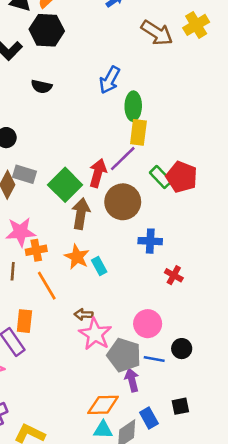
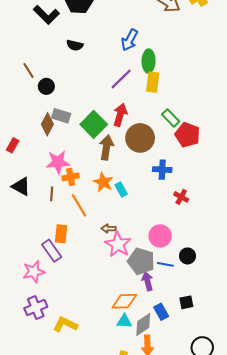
purple line: (123, 159) -> (121, 79), moved
red pentagon: (182, 177) -> (188, 135), moved

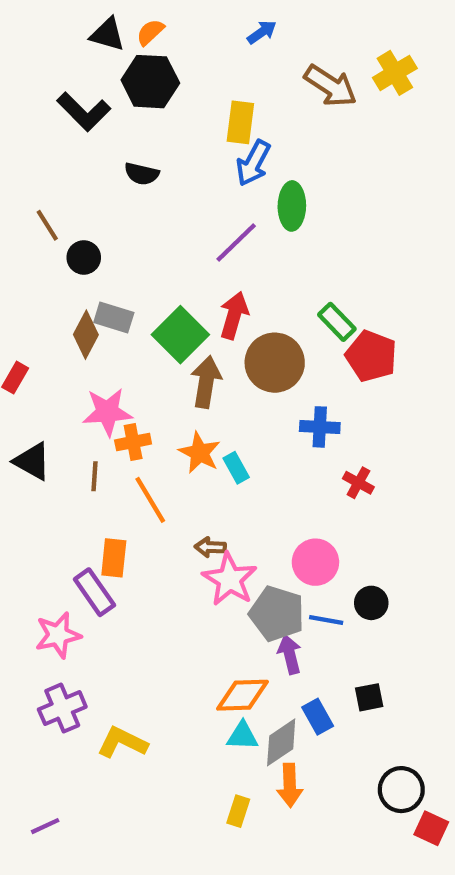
yellow rectangle: (153, 82) -> (240, 122), moved

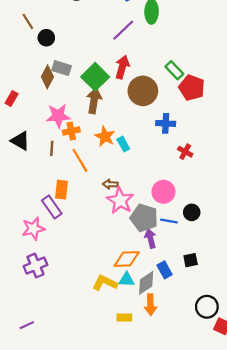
brown arrow: (206, 382) -> (94, 101), moved
yellow L-shape: (122, 742) -> (105, 283), moved
yellow rectangle: (238, 811) -> (124, 318), turned 72

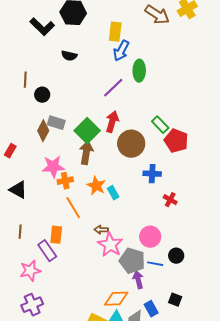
brown line: (28, 21) -> (25, 80), turned 35
brown line: (52, 148) -> (20, 232), moved
black square: (191, 260) -> (175, 300), turned 32

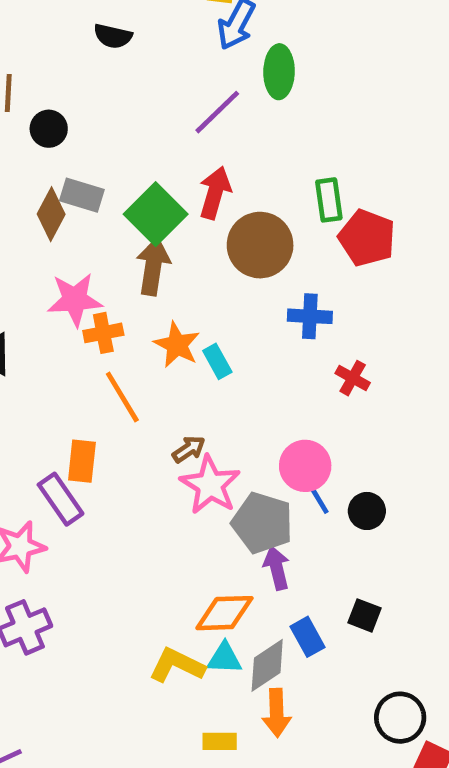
green rectangle: (160, 125) -> (329, 200), turned 36
brown arrow: (101, 230) -> (189, 449), turned 144
blue line: (155, 264) -> (317, 497), moved, turned 49

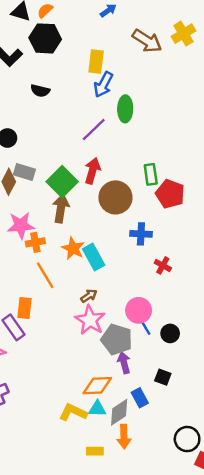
cyan rectangle: (217, 361) -> (94, 257), size x1.5
brown arrow: (189, 449) -> (89, 296), moved
black square: (365, 615) -> (163, 377), moved

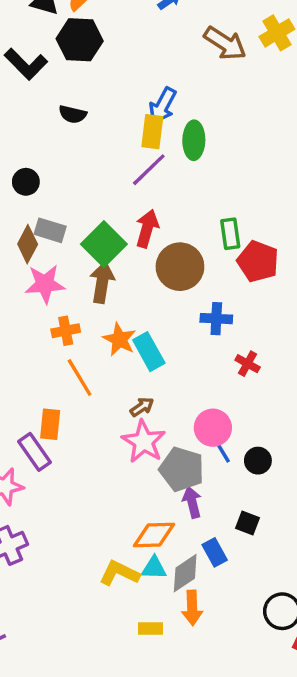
yellow rectangle: (96, 62) -> (152, 132), moved
pink star: (21, 225) -> (45, 284), moved

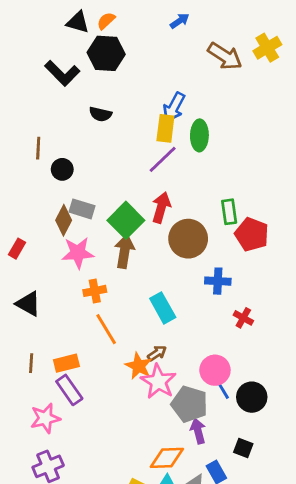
orange star: (119, 339) -> (139, 366), moved
orange rectangle: (50, 424) -> (66, 363), moved, turned 70
black circle: (258, 461) -> (252, 397), size x1.4

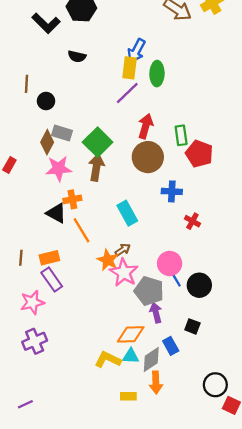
red arrow: (161, 208) -> (146, 126), moved
black triangle: (28, 304) -> (56, 213), moved

